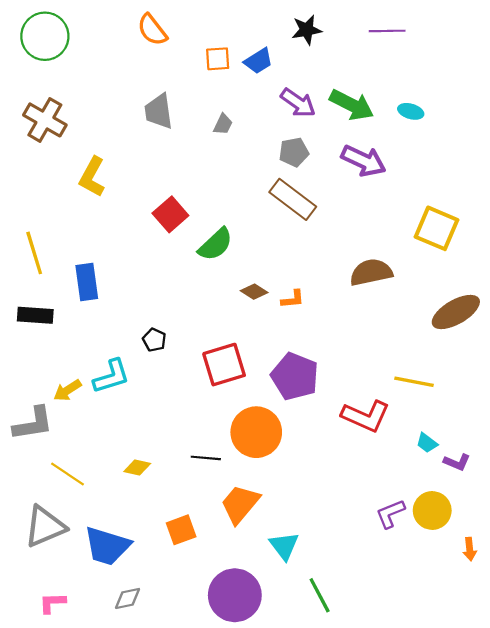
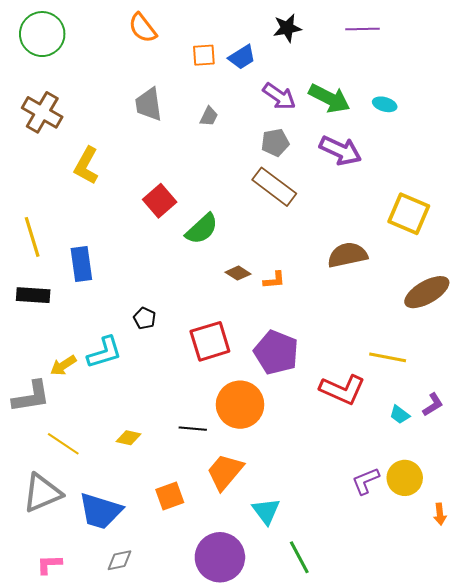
purple L-shape: (457, 462) -> (433, 405), moved, turned -55

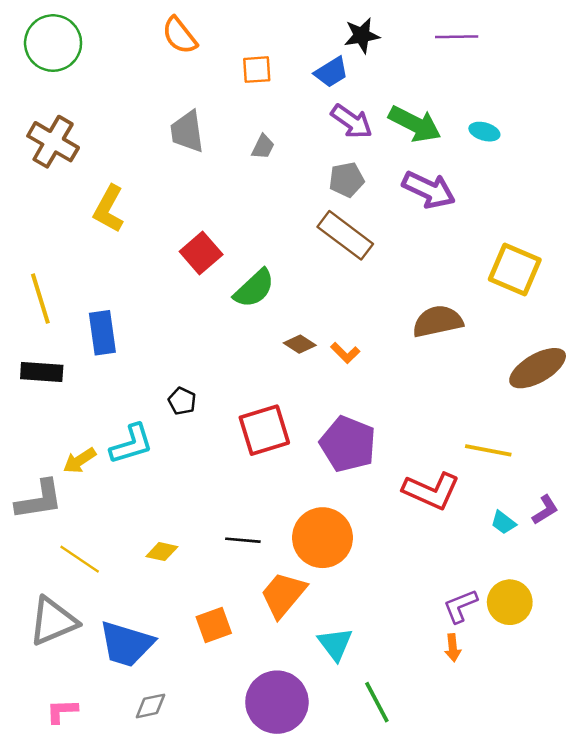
blue trapezoid: (242, 57) -> (331, 72), moved
orange L-shape: (274, 280) -> (345, 353), turned 50
orange circle: (240, 405) -> (322, 538), moved
orange arrow: (440, 514) -> (453, 648), moved

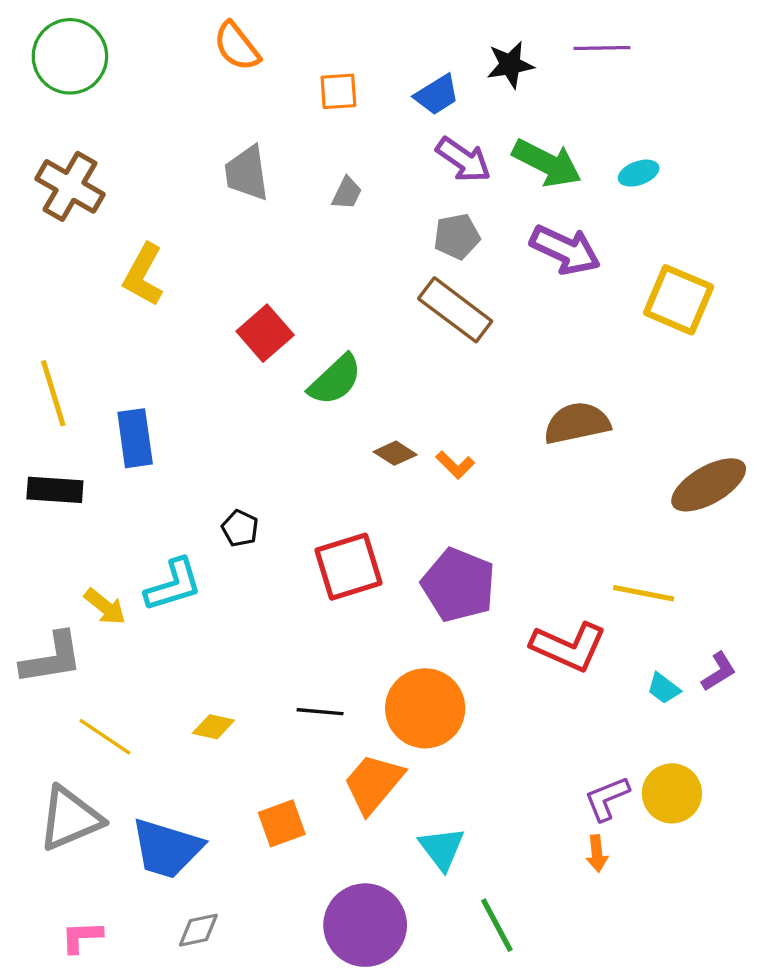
black star: (362, 35) -> (510, 65), moved
cyan ellipse: (484, 132) -> (639, 173), turned -36
yellow square: (515, 269) -> (679, 300), moved
yellow arrow: (80, 460) -> (105, 607), turned -108

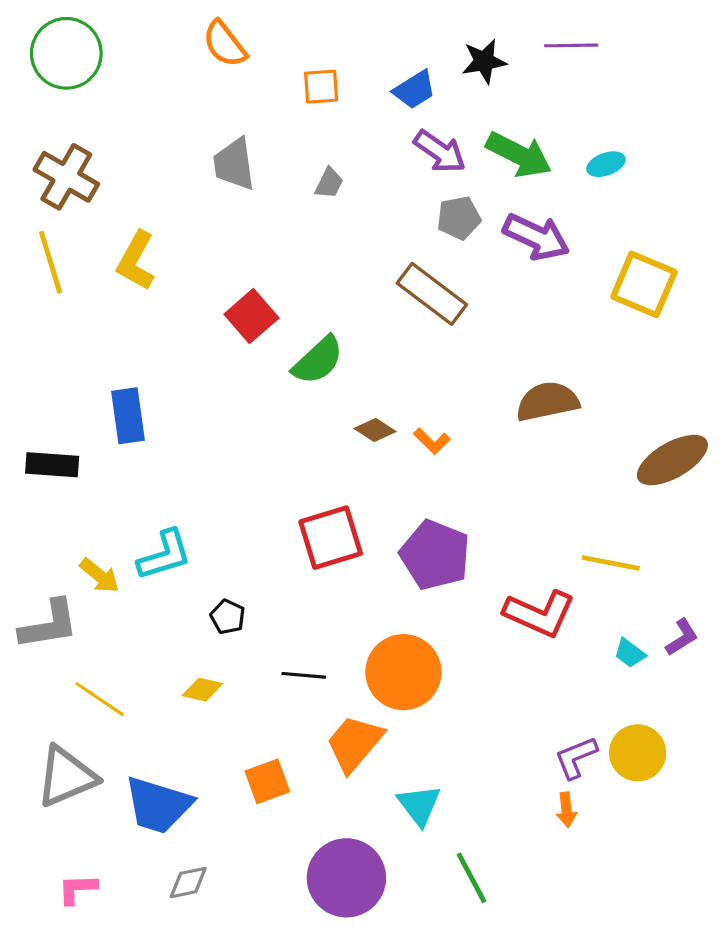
gray pentagon: (457, 236) -> (459, 218), moved
yellow line: (53, 393) -> (51, 262), moved
black pentagon: (240, 528) -> (228, 617), moved

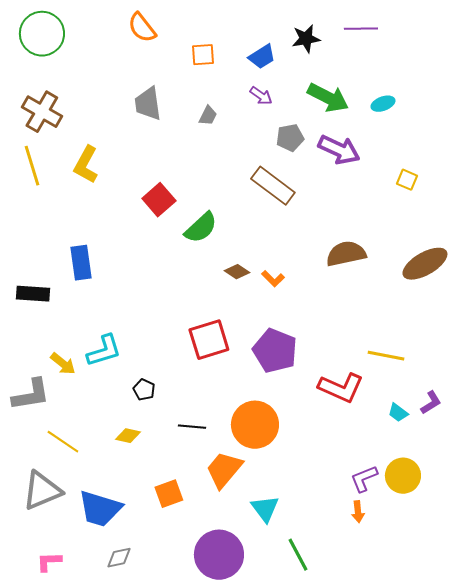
purple arrow: (440, 151) -> (261, 96), moved, size x0.7
yellow square: (644, 284) -> (407, 180), size x0.5
brown ellipse: (672, 460) -> (425, 264), moved

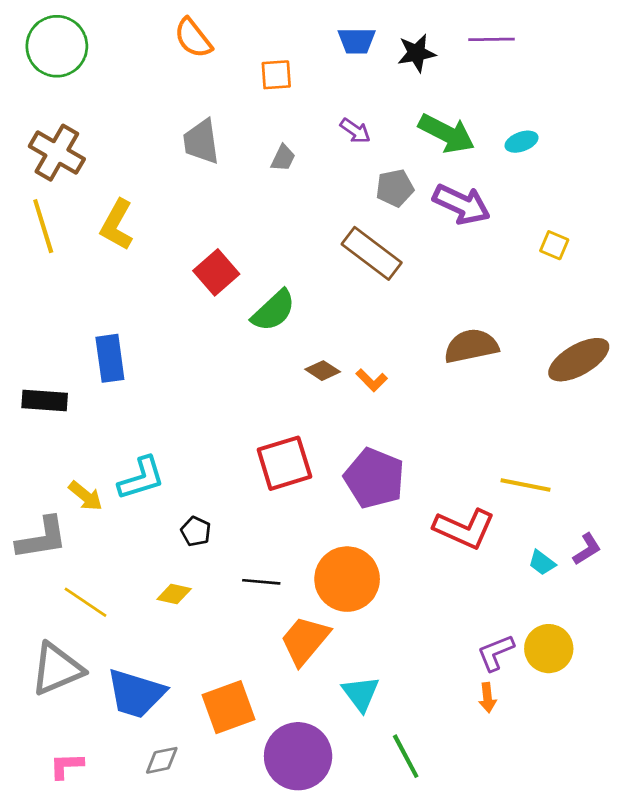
blue trapezoid: (262, 57) -> (357, 41), moved, turned 32
orange square: (169, 494) -> (229, 707), moved, size x1.4

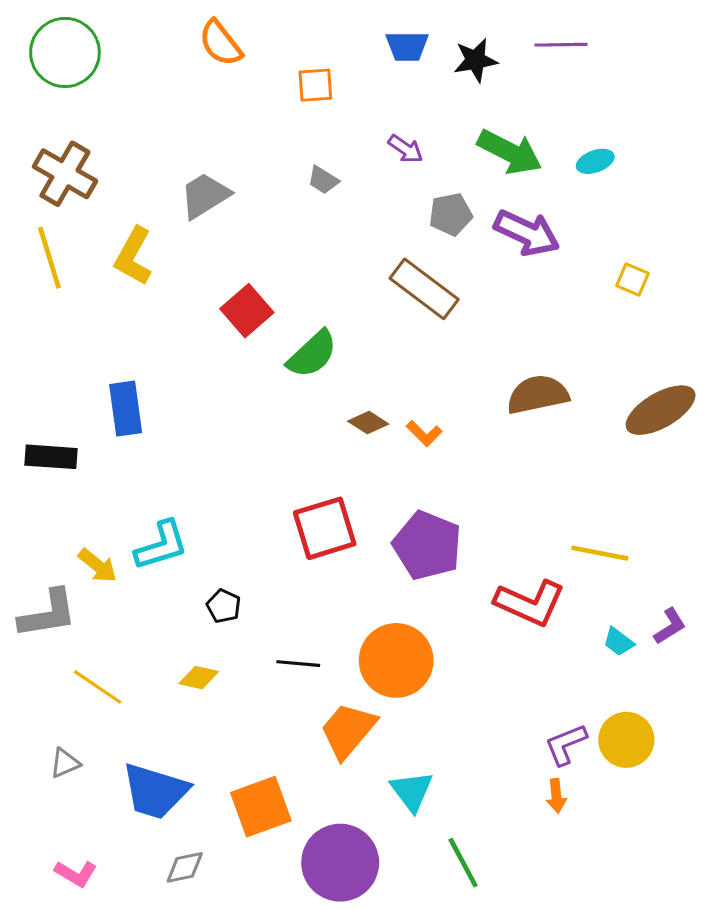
gray trapezoid: (201, 142) -> (205, 196), moved, turned 66
gray trapezoid: (283, 158) -> (323, 180), turned 96
gray triangle: (57, 669) -> (65, 763), size x0.5
pink L-shape: (66, 766) -> (76, 874), turned -147

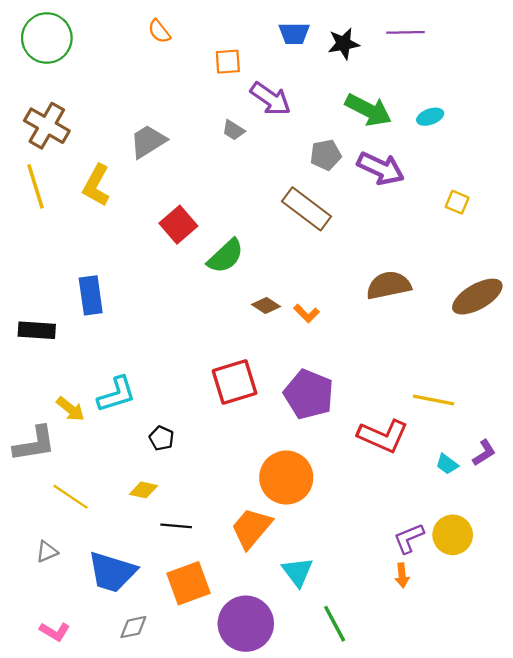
orange semicircle: (220, 43) -> (159, 31), size x0.7
purple arrow: (406, 149) -> (271, 99), moved, size x1.6
black line: (298, 664) -> (176, 526), moved

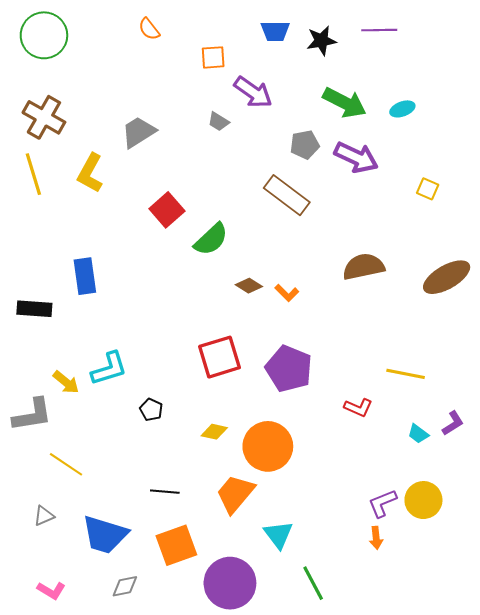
red L-shape: (383, 436) -> (358, 408), size x0.6
yellow diamond: (144, 490) -> (214, 432), moved

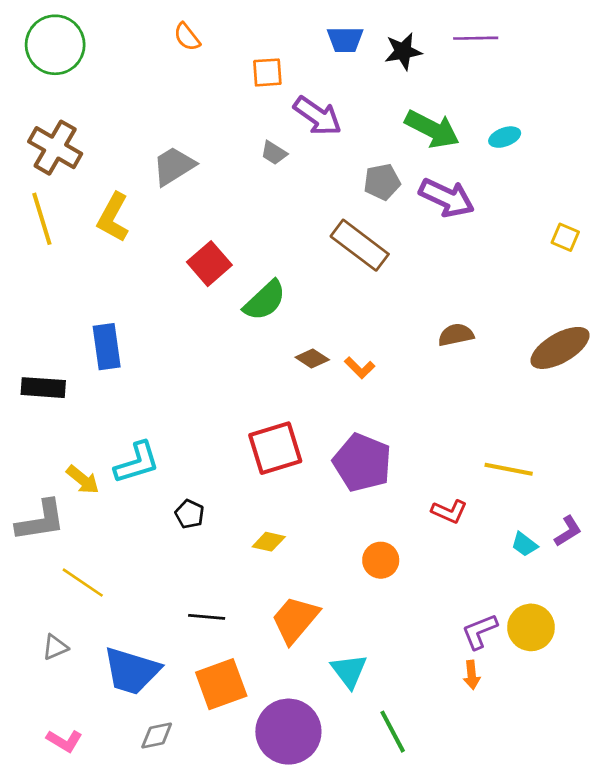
yellow square: (428, 189) -> (565, 237), moved
brown semicircle: (364, 267) -> (456, 335), size x0.7
orange circle: (268, 446) -> (381, 560), moved, size x0.6

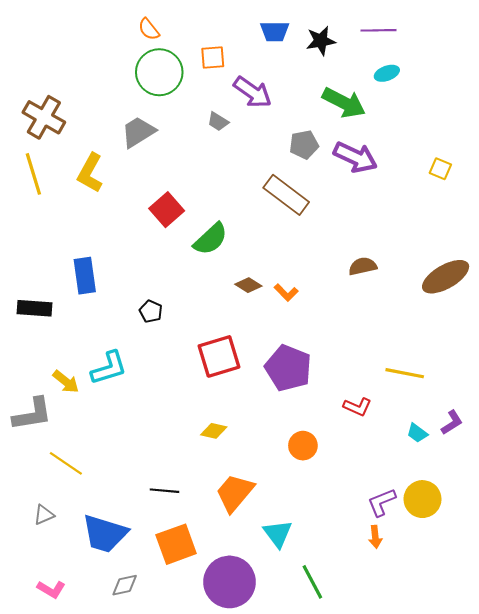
green circle: (55, 45) -> (159, 72), moved
cyan ellipse: (505, 137) -> (387, 73), moved
yellow square: (565, 237) -> (440, 169), moved
black pentagon: (190, 514) -> (151, 311), moved

